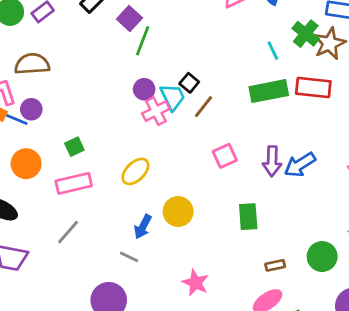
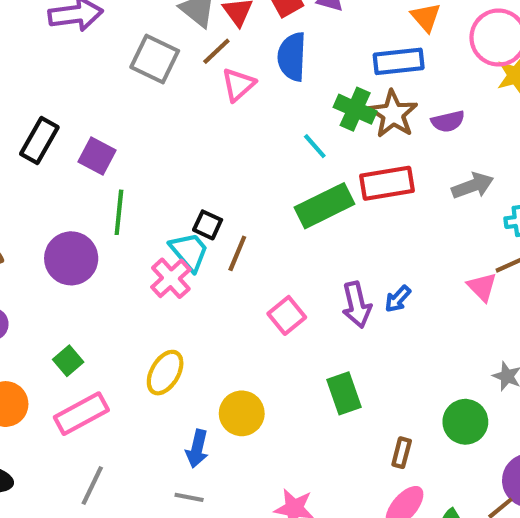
green line: (143, 41) -> (119, 212), moved
purple circle: (144, 89) -> (71, 258), moved, size x1.6
blue arrow: (300, 165) -> (398, 299), size x0.6
brown rectangle: (275, 265) -> (402, 453), turned -48

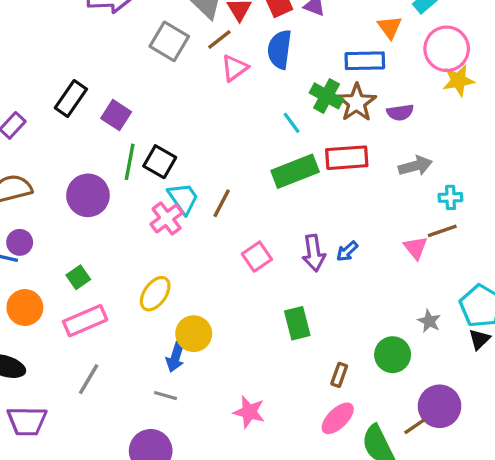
black square: (208, 225) -> (160, 162), moved, size x1.4
yellow circle: (242, 413) -> (194, 334), moved

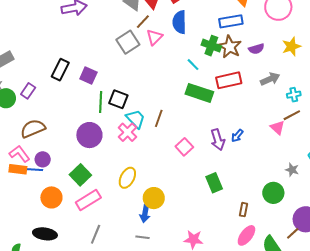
gray square: (169, 41) -> (128, 42), moved, turned 35
yellow star: (458, 80) -> (291, 46), moved
green rectangle: (295, 171) -> (199, 93), turned 48
purple circle: (88, 195) -> (89, 135), moved
green square: (78, 277) -> (80, 175), size x1.5

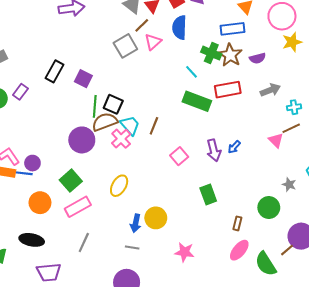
yellow star: (291, 46) -> (292, 42), moved
brown semicircle: (33, 129) -> (105, 122), moved
yellow circle: (154, 198) -> (156, 218), moved

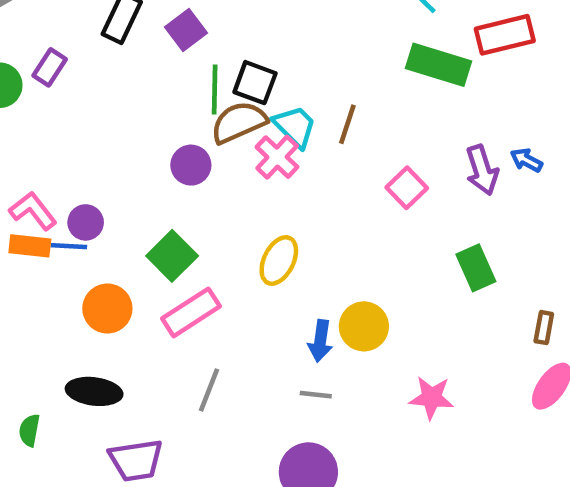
purple square: (83, 79) -> (186, 30), turned 30
purple circle: (82, 140) -> (191, 165), size x0.7
blue arrow: (234, 147) -> (526, 160), turned 80

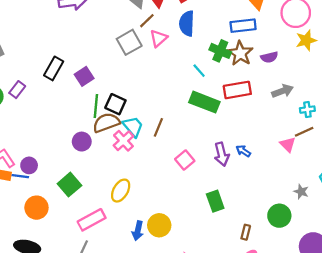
pink rectangle: (191, 312) -> (92, 220), moved

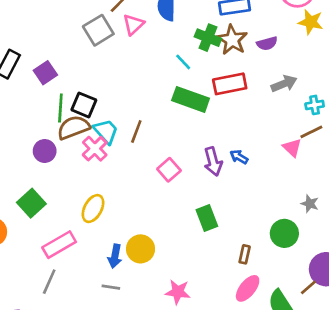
yellow star: (306, 40) -> (311, 22), turned 30

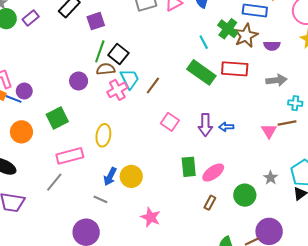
brown semicircle: (73, 127) -> (106, 69), size x0.7
blue arrow: (239, 157) -> (226, 127), turned -48
pink square: (169, 170) -> (170, 122), turned -30
yellow ellipse: (93, 209) -> (103, 135), turned -35
pink ellipse: (248, 288) -> (213, 173), moved

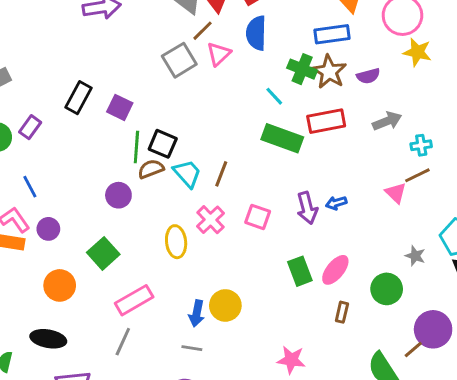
purple square: (96, 21) -> (120, 107), turned -30
pink cross: (117, 90) -> (211, 220), moved
blue line: (14, 99) -> (30, 187), moved, turned 56
yellow ellipse: (103, 135) -> (176, 242), moved
pink star: (151, 217) -> (291, 360), moved

